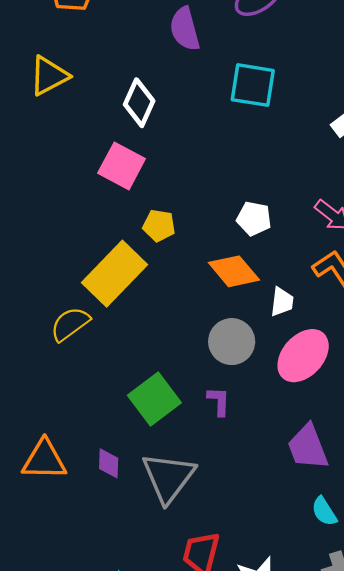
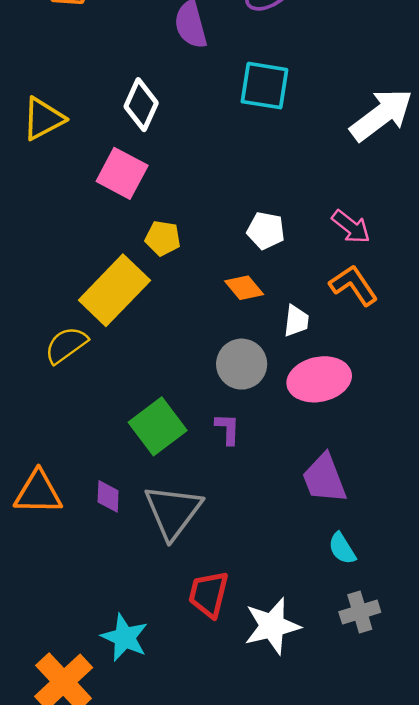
yellow triangle: (49, 76) -> (43, 119), moved
orange diamond: (234, 271) -> (244, 288), size x0.7
pink ellipse: (303, 356) -> (319, 379), turned 36

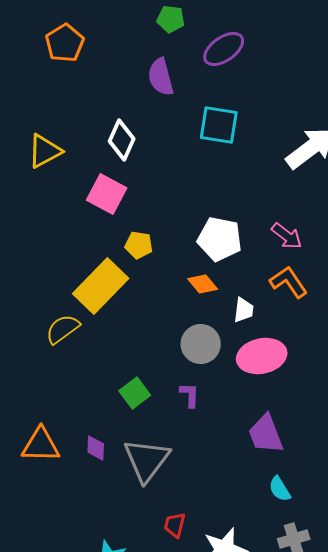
white pentagon: (266, 231) -> (220, 239), size x1.5
green square: (158, 426) -> (135, 393), size x0.7
red trapezoid: (209, 594) -> (175, 525), size x0.7

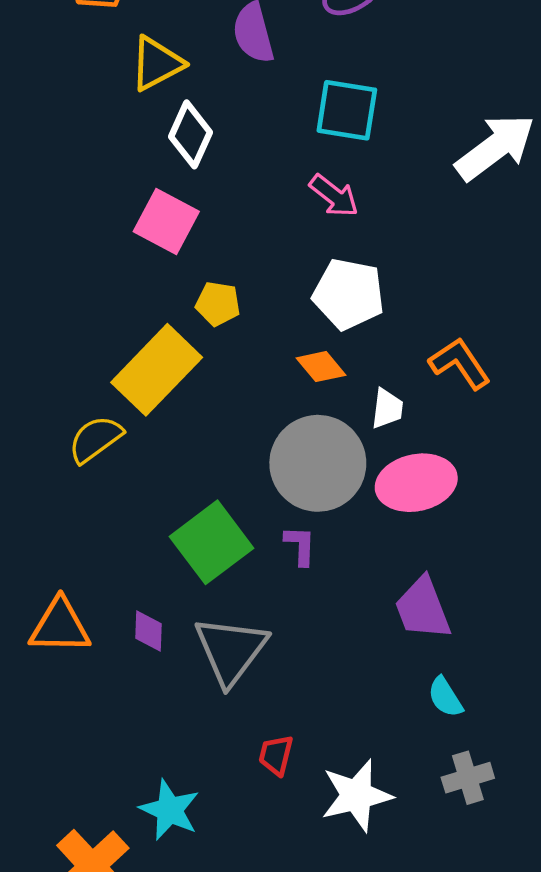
yellow triangle: (45, 151) -> (157, 63), moved
pink arrow: (287, 236) -> (334, 196), moved
gray circle: (201, 344) -> (318, 463), size x1.5
green square: (135, 393) -> (211, 542), size x1.6

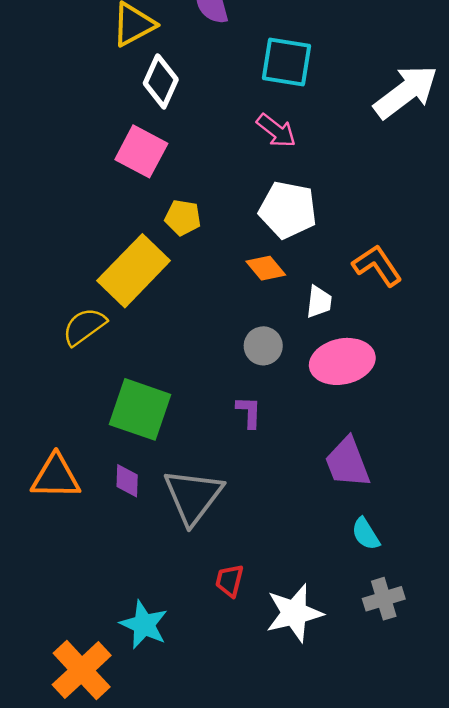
gray circle: (318, 463) -> (263, 346), size x0.5
green square: (211, 542) -> (140, 409), moved, turned -34

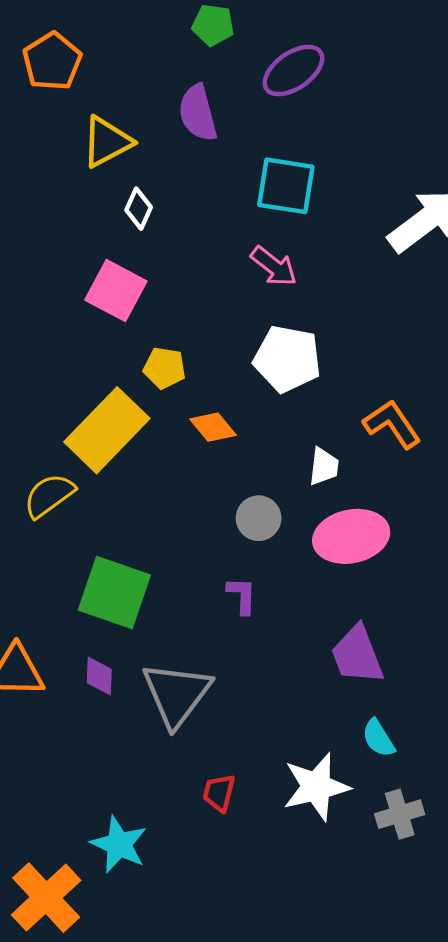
white diamond: (161, 81) -> (139, 209), size x0.7
orange diamond: (266, 268) -> (213, 427), moved
white star: (294, 613) -> (316, 787), moved

